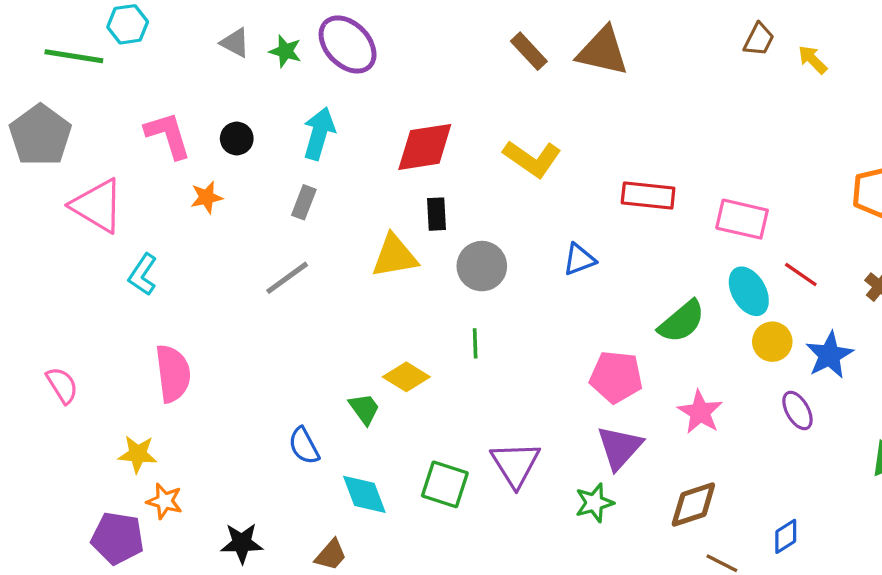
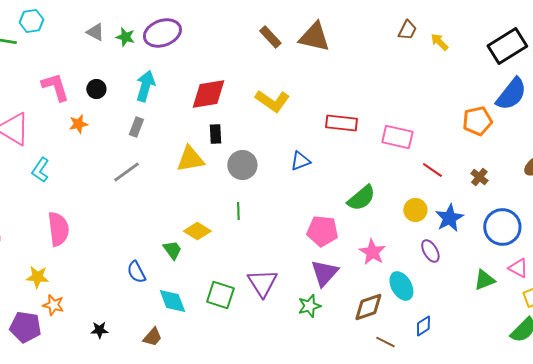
purple ellipse: (348, 44) -> (162, 33), turned -66
cyan ellipse: (749, 291) -> (401, 286), moved
black star: (242, 543) -> (99, 330), size x0.7

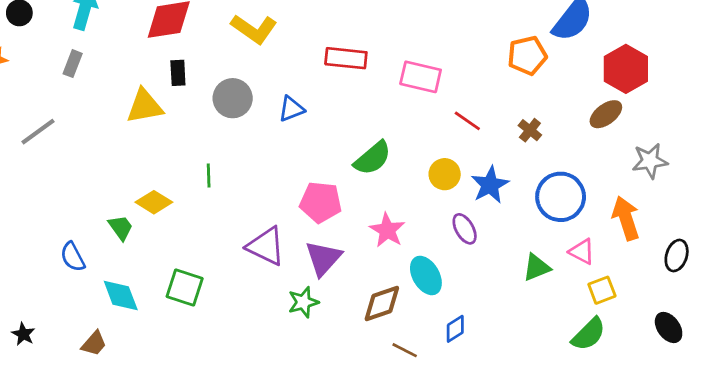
gray circle: (242, 165) -> (233, 98), moved
gray line: (126, 172) -> (38, 132), moved
purple triangle: (262, 283) -> (266, 246), moved, turned -32
black star: (99, 330) -> (23, 334), turned 30

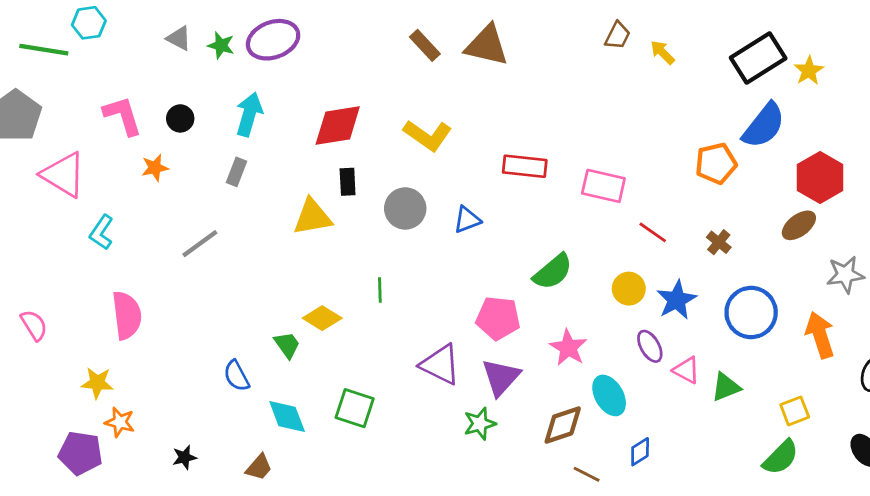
pink triangle: (582, 252) -> (686, 370), moved
black star: (23, 334) -> (184, 457), turned 30

